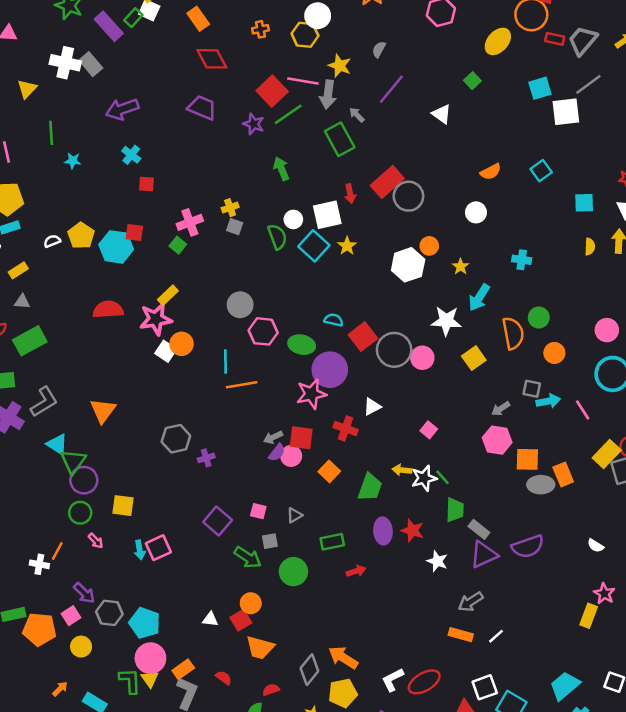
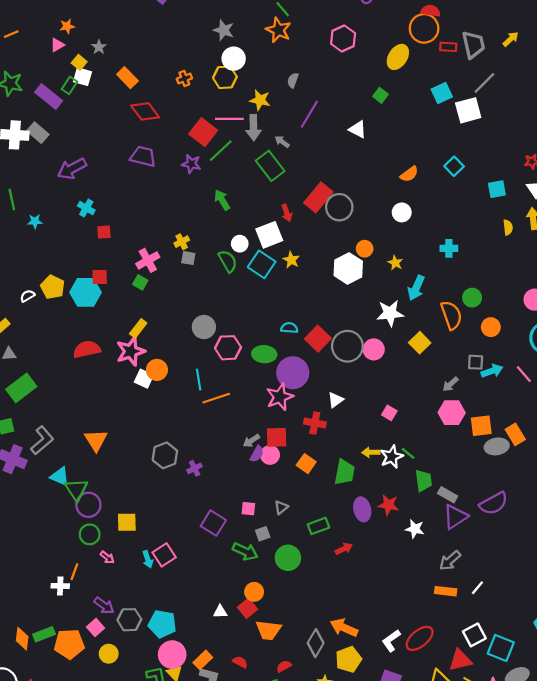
gray trapezoid: (583, 41) -> (473, 45), turned 136

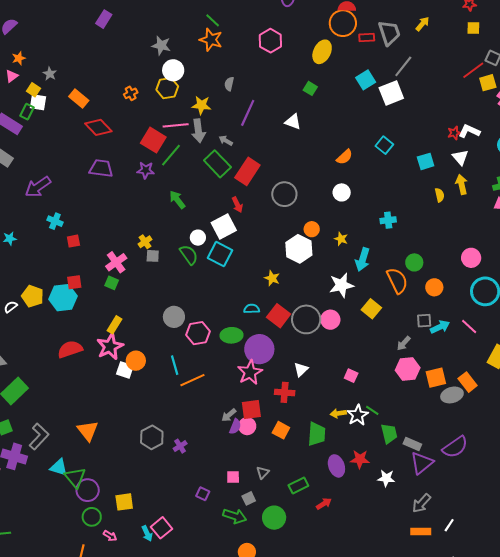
red rectangle: (318, 197) -> (247, 171), moved
yellow star: (291, 260) -> (272, 278), moved
purple square: (213, 523) -> (203, 494), size x0.6

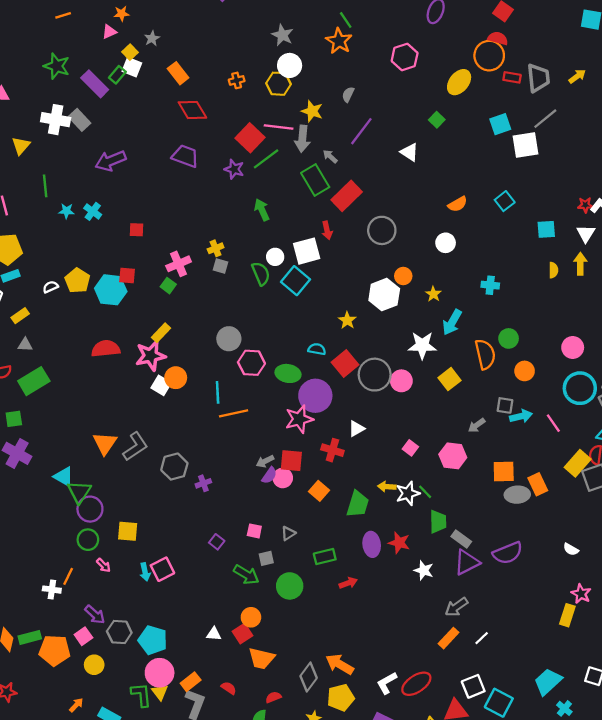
cyan cross: (55, 221) -> (93, 211), moved
pink hexagon: (408, 369) -> (453, 456), moved
gray L-shape: (39, 436) -> (135, 446), moved
orange rectangle: (421, 532) -> (449, 638), turned -60

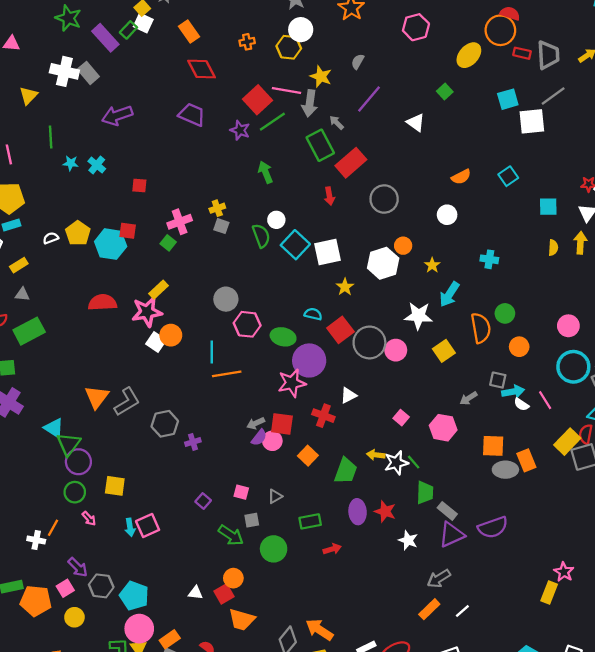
white square: (307, 251) -> (327, 252), moved
white semicircle: (571, 549) -> (521, 404), moved

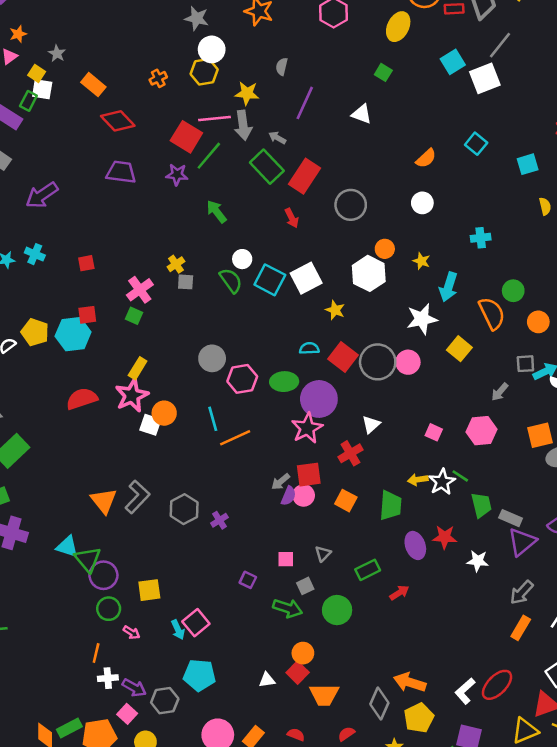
red cross: (323, 416) -> (350, 453), turned -35
white cross: (36, 540) -> (108, 678), moved
cyan pentagon: (134, 596) -> (200, 675), moved

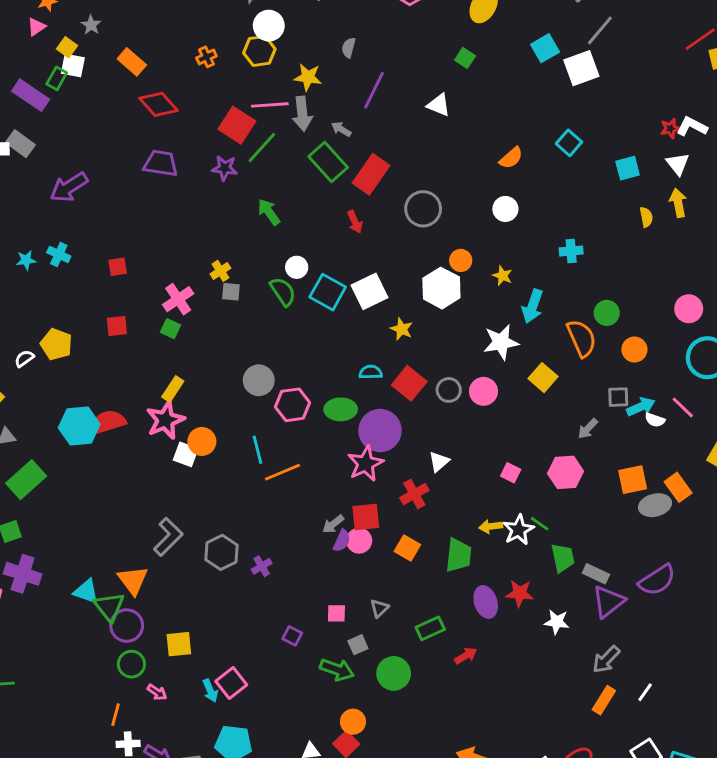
cyan hexagon: (73, 334) -> (79, 426), moved
gray circle: (378, 362) -> (449, 390), size x0.6
orange triangle: (104, 501) -> (133, 580), moved

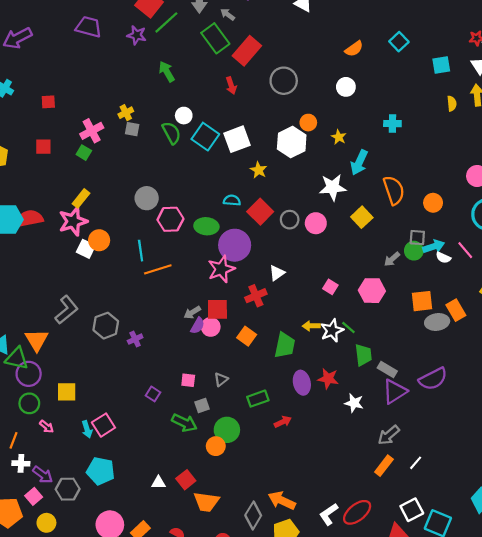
green circle: (607, 313) -> (414, 251), moved
green triangle: (109, 607) -> (17, 358), turned -45
orange circle: (353, 722) -> (216, 446), moved

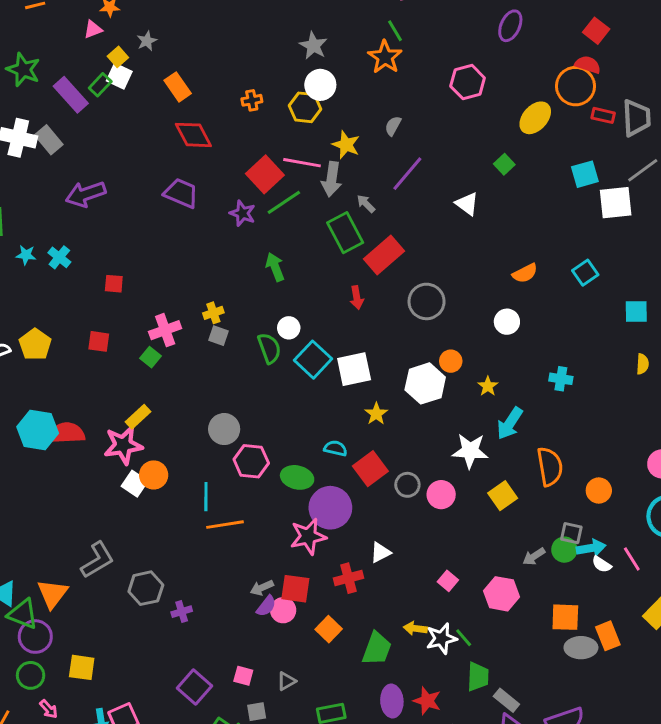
purple square: (153, 394) -> (195, 687), size x1.6

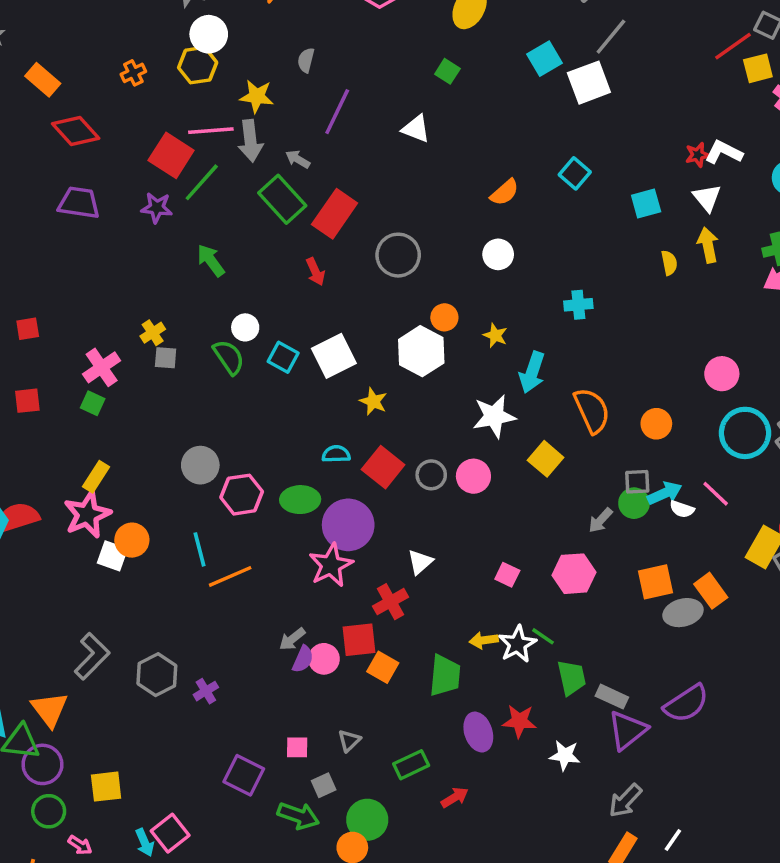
cyan square: (313, 360) -> (283, 357), size x0.7
red square: (295, 589) -> (359, 640), moved

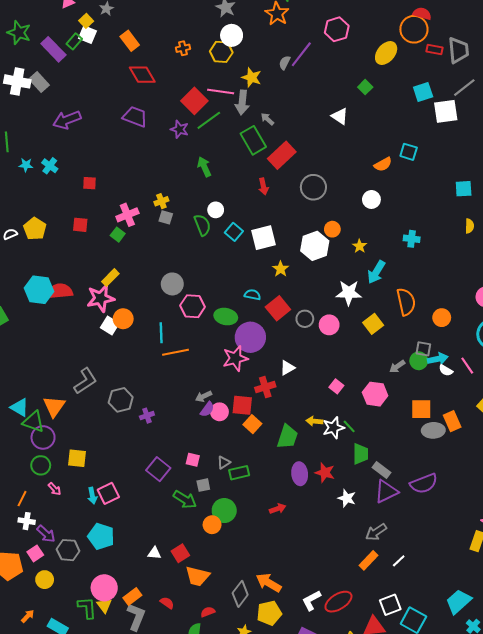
purple line: (337, 112) -> (301, 54), moved
cyan square: (575, 173) -> (409, 152), moved, turned -36
green rectangle: (411, 765) -> (239, 473), moved

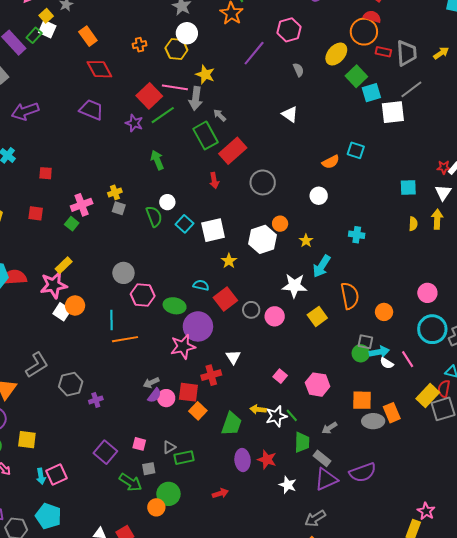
gray semicircle: (285, 63) -> (298, 70), moved, turned 128
green square: (365, 87) -> (356, 76), moved, size x1.5
gray arrow: (397, 366) -> (329, 428), moved
white triangle: (287, 368) -> (233, 357), turned -35

